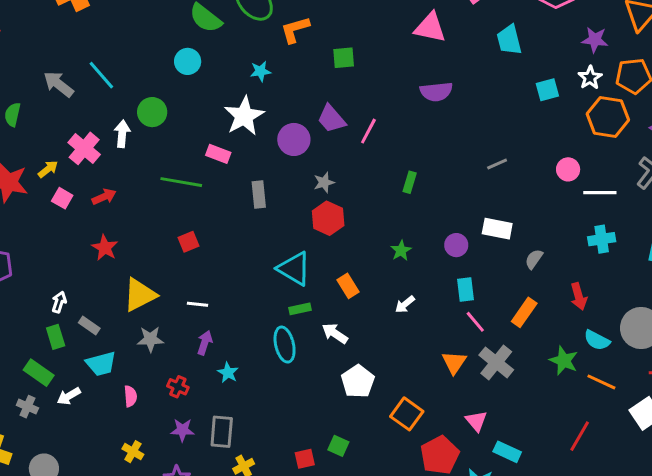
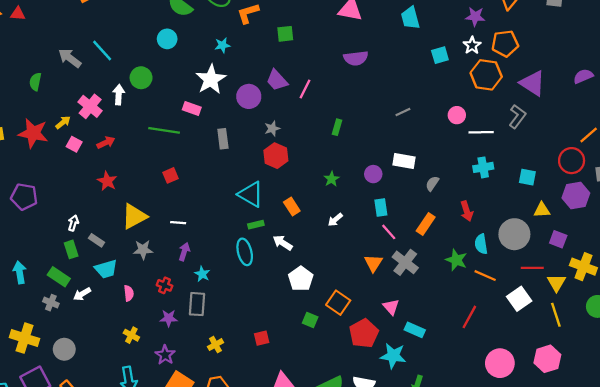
cyan semicircle: (597, 340) -> (481, 244), turned 54
gray rectangle: (222, 432) -> (197, 304), moved
green square: (338, 446) -> (310, 320), moved

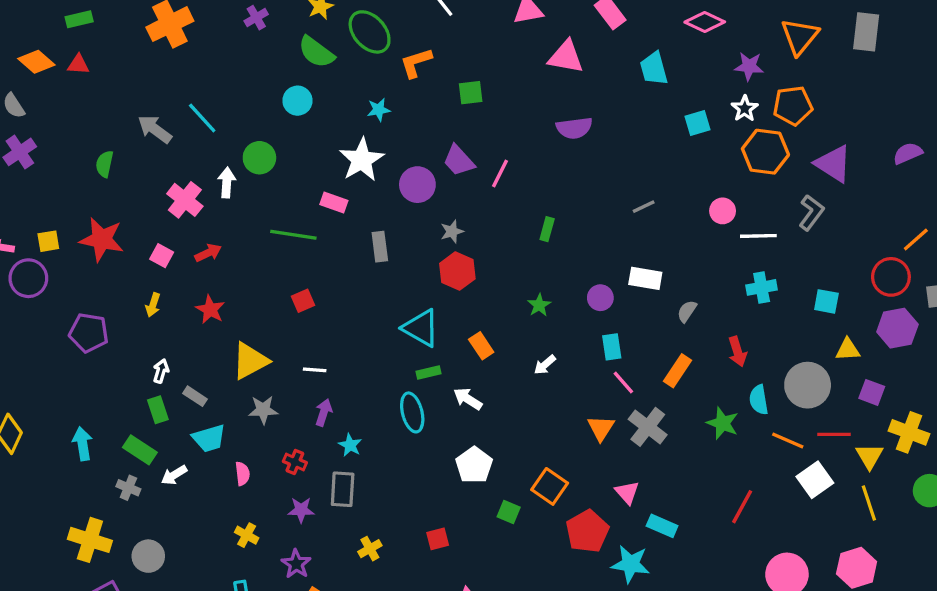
yellow arrow: (63, 122) -> (153, 305), moved, turned 147
orange line: (485, 276) -> (788, 440), moved
white pentagon: (301, 279) -> (474, 465), moved

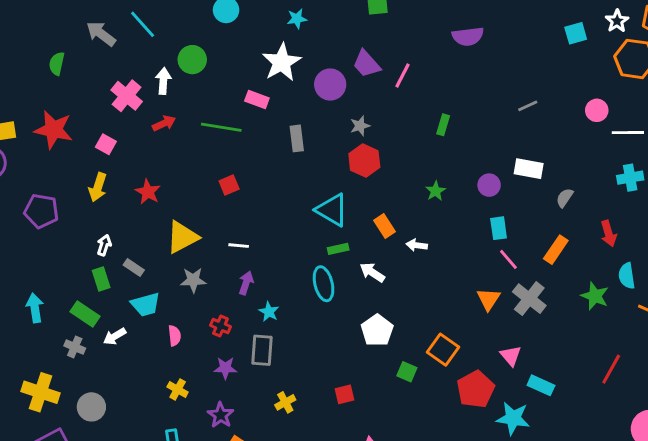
red arrow: (208, 253) -> (164, 123), moved
yellow arrow: (153, 305) -> (98, 187), size x1.4
white arrow: (545, 365) -> (417, 245), moved, turned 48

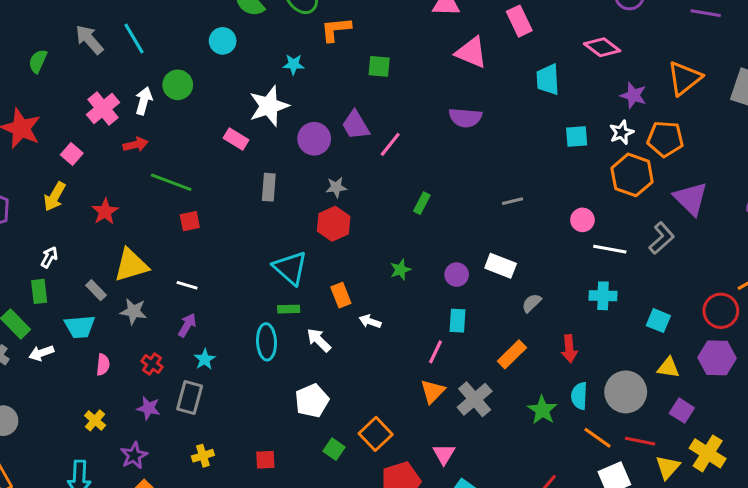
green line: (221, 127) -> (171, 182), moved
pink line: (508, 259) -> (436, 352), moved, turned 55
gray rectangle: (134, 268) -> (96, 290), moved

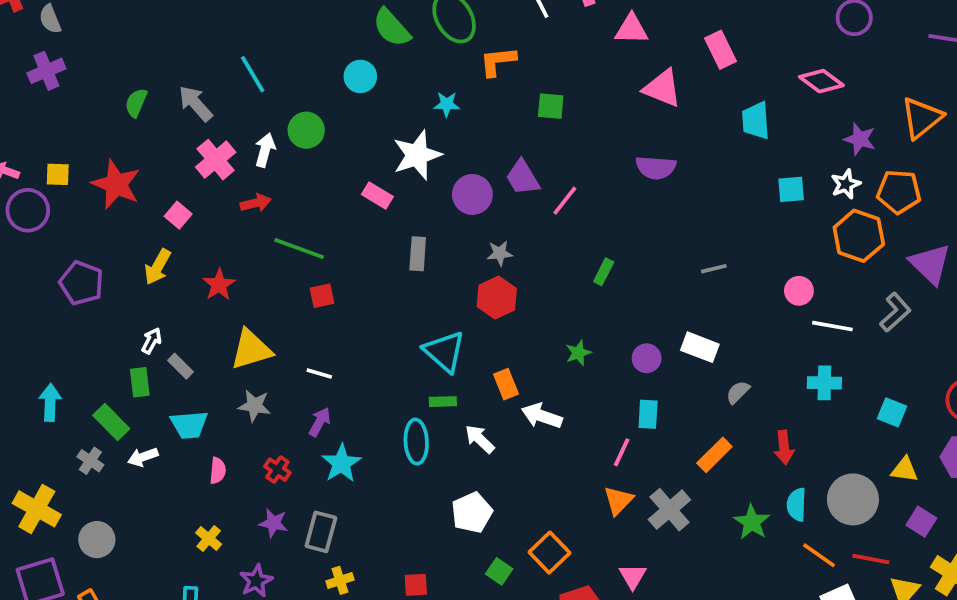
gray arrow: (89, 40) -> (196, 103), moved
gray rectangle: (96, 290) -> (180, 366), moved
white arrow: (370, 321) -> (542, 416), size x1.5
cyan star: (205, 359) -> (341, 463), size x1.5
gray rectangle: (190, 397) -> (321, 532), moved

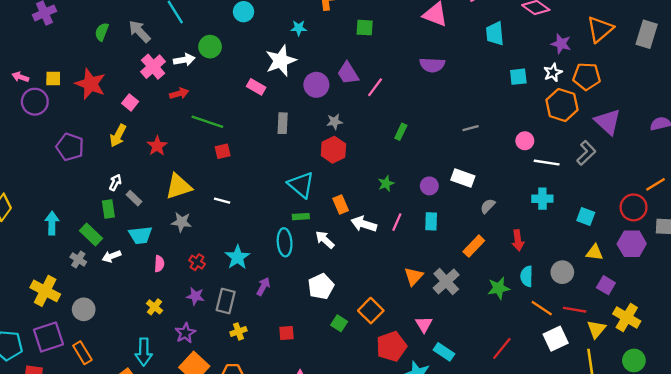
white arrow: (265, 150) -> (184, 60), turned 66
purple arrow: (320, 422) -> (263, 286), moved
pink line: (622, 452) -> (397, 222), moved
gray circle: (853, 499) -> (562, 272), size x0.7
green star: (752, 522) -> (499, 288), turned 30

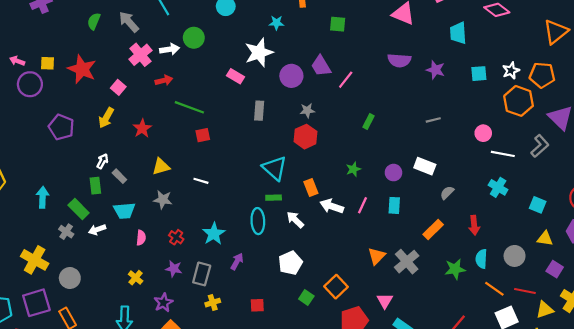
purple star: (561, 44) -> (435, 70), moved
yellow triangle: (179, 186) -> (161, 167), size x0.7
cyan cross: (542, 199) -> (498, 187), turned 30
yellow triangle: (596, 329) -> (545, 310), turned 30

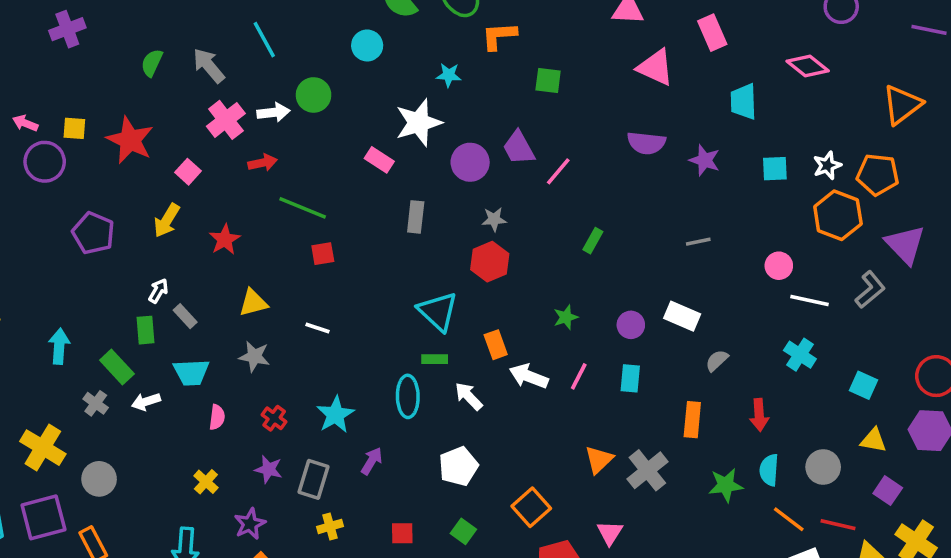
orange rectangle: (433, 229) -> (692, 420), turned -42
green square: (306, 298) -> (463, 531), moved

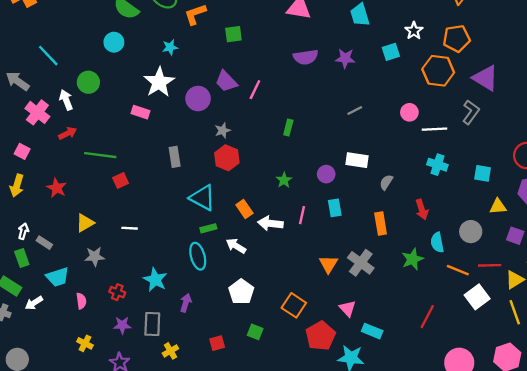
white arrow: (273, 112) -> (66, 100), turned -90
white star: (827, 165) -> (414, 31), moved
gray rectangle: (416, 217) -> (175, 157), moved

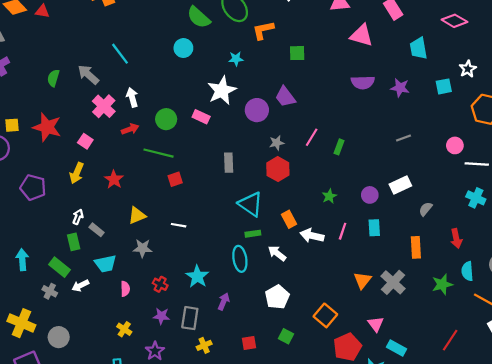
green circle: (88, 82) -> (166, 119), moved
pink line: (255, 90) -> (312, 137), moved
white rectangle: (357, 160) -> (400, 185), turned -40

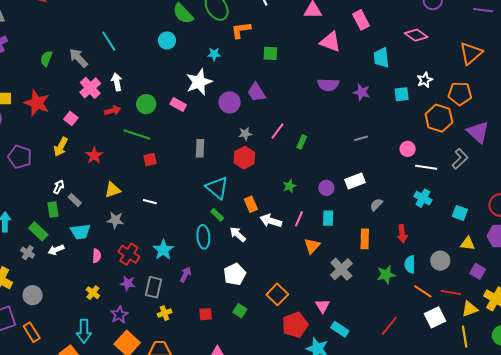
green rectangle: (253, 234) -> (217, 215), turned 48
orange triangle: (362, 280) -> (312, 246), moved
red cross: (160, 284) -> (129, 254), size x1.5

